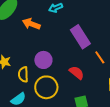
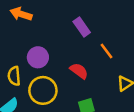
purple rectangle: (80, 37) -> (82, 27), size x0.7

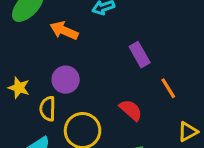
purple circle: (38, 57) -> (66, 80), moved

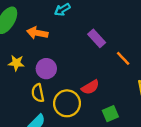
yellow star: (19, 88) -> (16, 63), moved
red semicircle: (131, 110) -> (90, 87), moved, turned 120

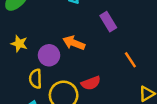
orange arrow: (37, 33) -> (74, 43), moved
purple rectangle: (97, 38) -> (108, 22), moved

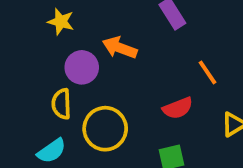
yellow star: (19, 44) -> (61, 22), moved
red semicircle: (91, 83) -> (178, 108), moved

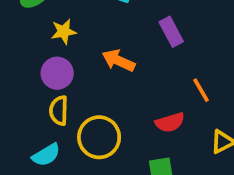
yellow star: (61, 22) -> (64, 32), turned -30
purple circle: (82, 67) -> (57, 73), moved

